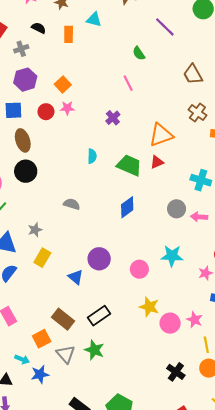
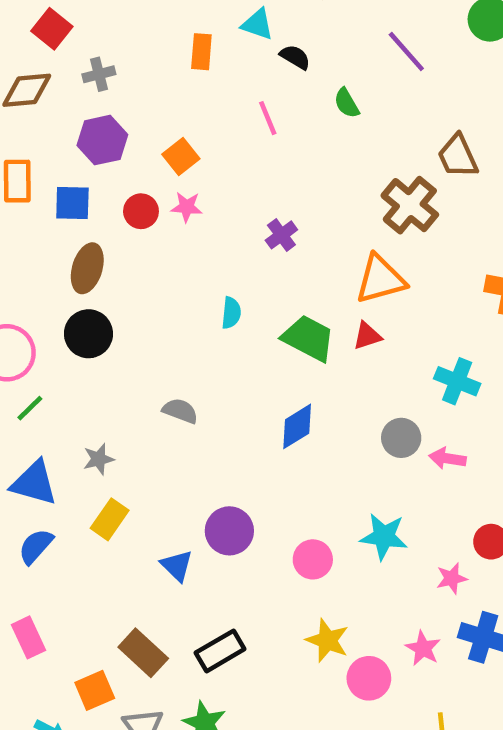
black semicircle: (39, 28) -> (295, 57), moved
pink line: (128, 83) -> (268, 118), moved
brown cross: (197, 113) -> (410, 205), moved, size x1.4
brown ellipse: (23, 140) -> (87, 268), turned 30
pink star: (195, 320) -> (423, 648), moved

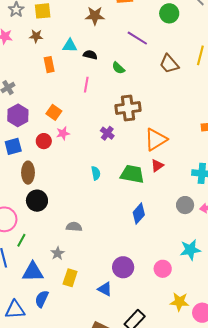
pink line: (268, 118) -> (86, 85), turned 49
brown trapezoid: (458, 156) -> (169, 64), moved
brown cross: (410, 205) -> (128, 108), moved, turned -30
gray semicircle: (180, 411) -> (74, 227), moved

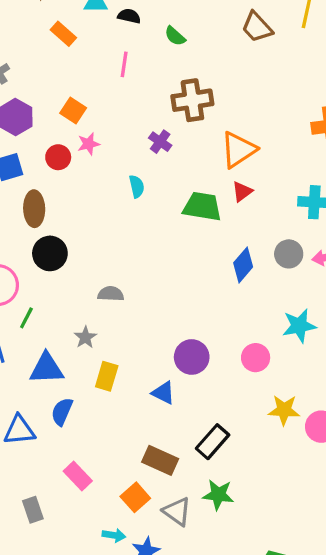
orange rectangle: (49, 65) -> (63, 34), turned -35
cyan semicircle: (96, 173) -> (137, 186), moved
blue diamond: (139, 214) -> (243, 265), moved

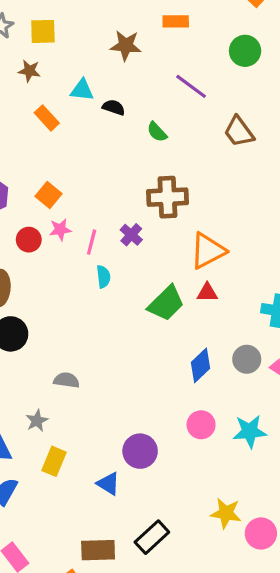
pink line: (124, 64) -> (92, 242), moved
red triangle: (242, 191) -> (207, 293), turned 30
green trapezoid: (202, 206) -> (166, 303), turned 120
pink circle: (256, 358) -> (201, 425), moved
brown rectangle: (160, 460) -> (98, 550), turned -32

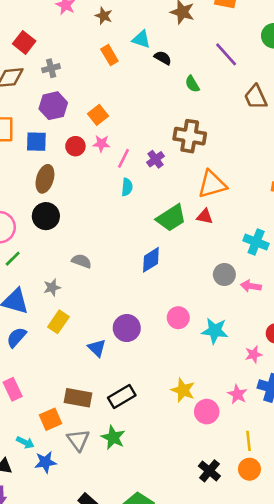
blue diamond: (201, 365) -> (151, 260), moved

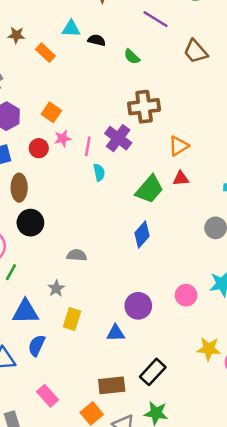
brown star: (104, 16) -> (16, 35), moved
purple cross: (156, 159) -> (118, 138), size x1.5
orange triangle: (212, 184) -> (179, 146), size x0.7
pink circle: (178, 318) -> (186, 295), moved
blue triangle: (97, 348) -> (116, 333), turned -30

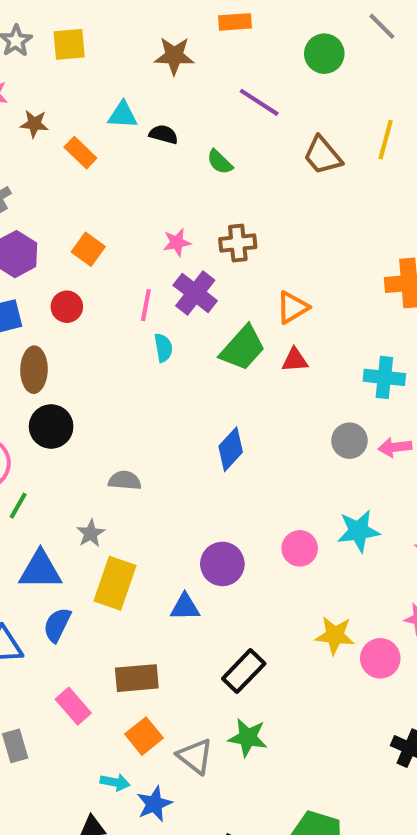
brown cross: (144, 107) -> (238, 243), size x0.7
pink star: (63, 138) -> (177, 242), moved
green trapezoid: (149, 189) -> (243, 348), moved
yellow rectangle: (72, 319) -> (115, 583), size x1.4
brown rectangle: (112, 385) -> (137, 678), moved

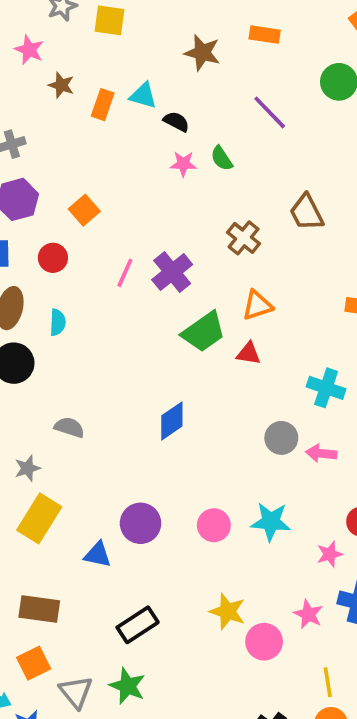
orange rectangle: (80, 153) -> (103, 105), moved, turned 52
brown trapezoid: (323, 155) -> (307, 212), moved
pink star: (177, 242) -> (183, 164), moved
brown cross: (238, 243) -> (244, 238), moved, turned 32
cyan semicircle: (163, 348) -> (58, 322), moved

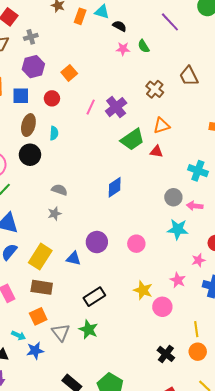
gray star: (27, 468) -> (54, 214), moved
yellow rectangle: (39, 518) -> (40, 257), moved
cyan star: (271, 522) -> (178, 229), moved
pink star: (308, 614) -> (178, 280), moved

